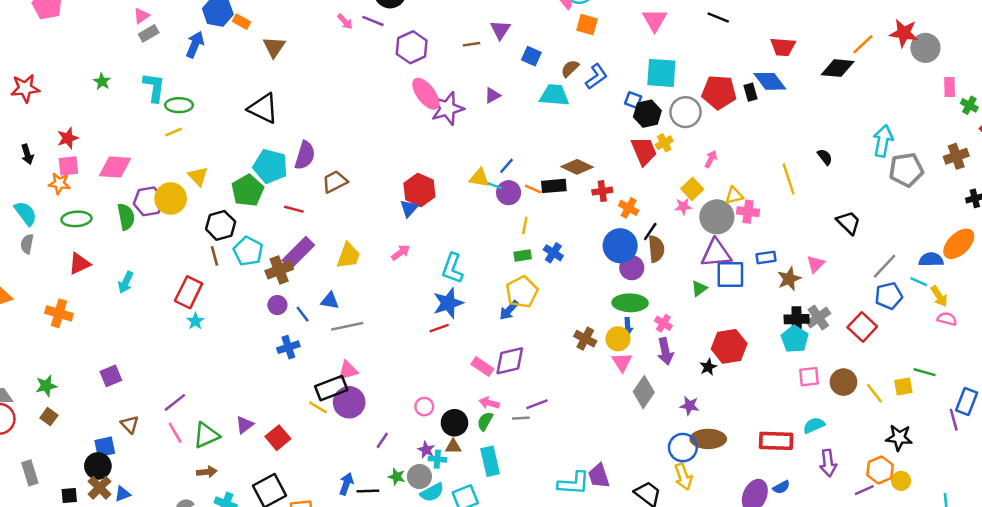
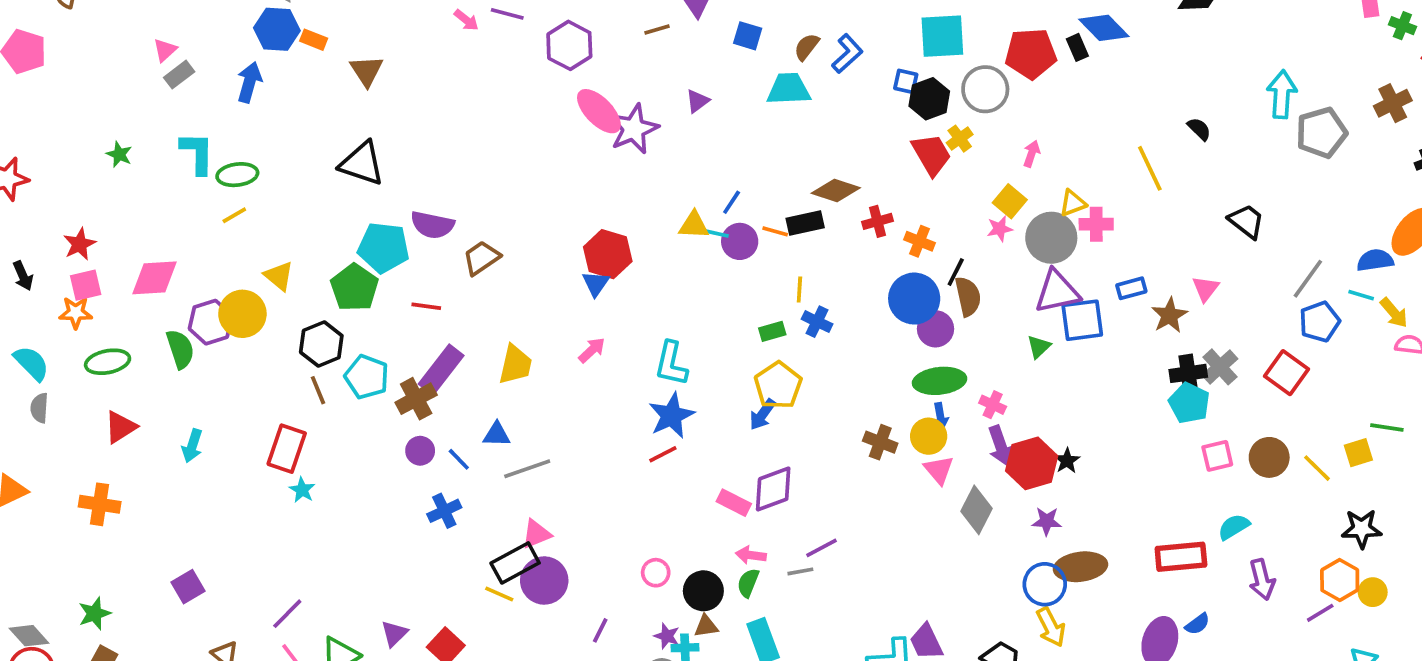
purple semicircle: (305, 155) -> (432, 225), turned 92
yellow line: (525, 226) -> (799, 290), moved
red hexagon: (729, 346) -> (1032, 463), moved

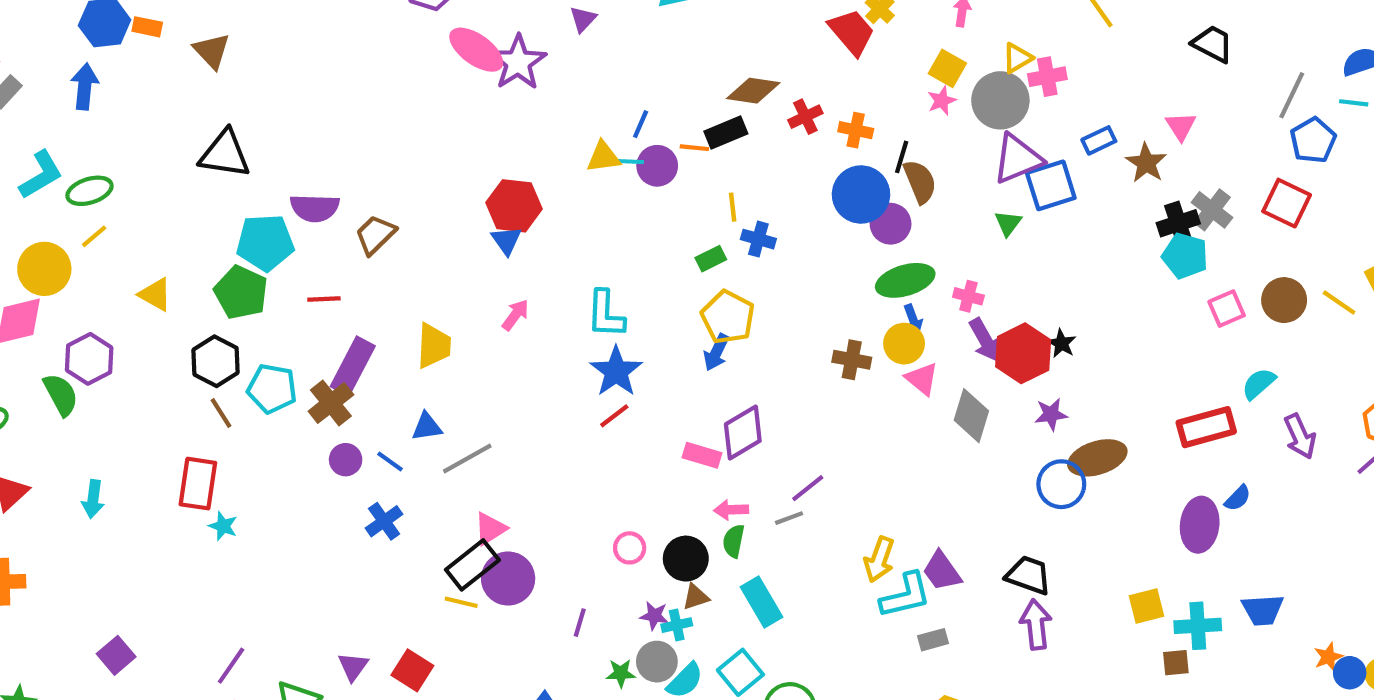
cyan L-shape: (197, 153) -> (41, 175), turned 69
yellow circle: (242, 314) -> (44, 269), moved
yellow arrow: (1051, 627) -> (879, 559), moved, turned 57

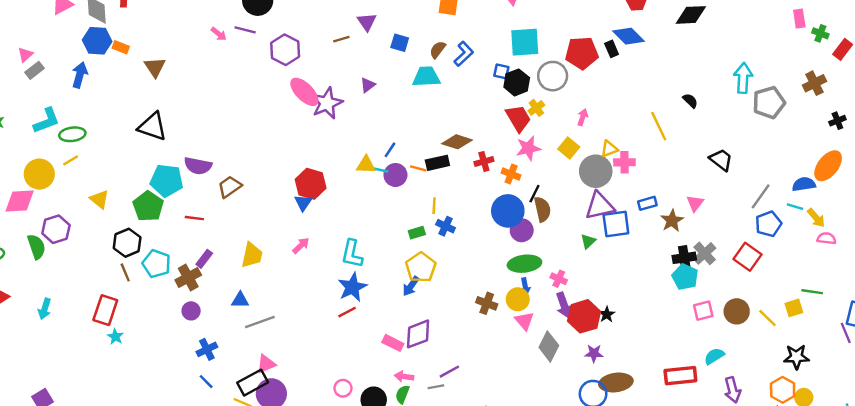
pink star: (942, 101) -> (528, 148), moved, size x1.5
purple rectangle: (353, 366) -> (204, 259), size x0.6
blue line: (390, 462) -> (206, 382), moved

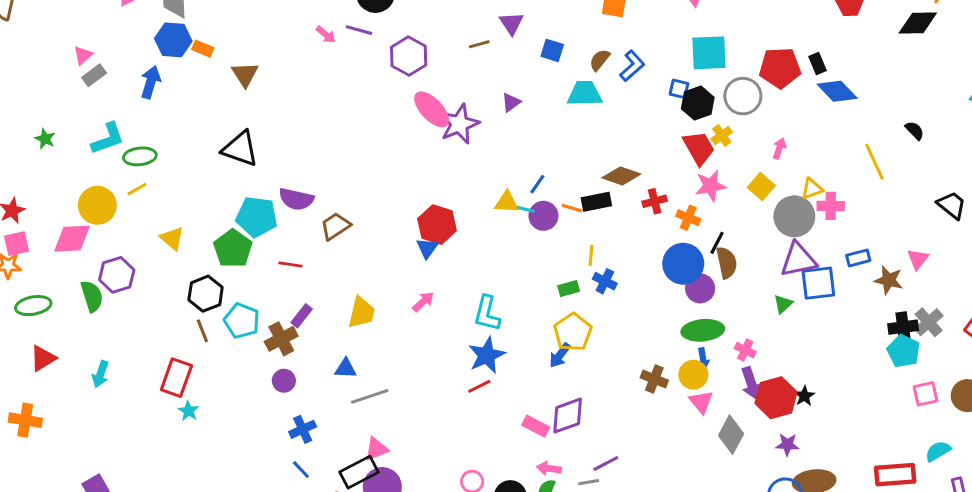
blue diamond: (629, 36) -> (837, 91), moved
brown star: (672, 221) -> (889, 280), turned -30

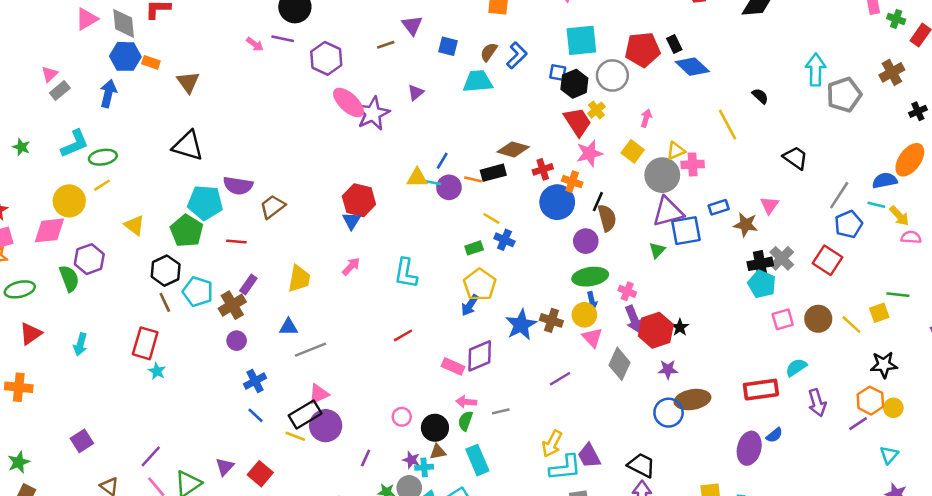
yellow line: (591, 255) -> (491, 218), turned -60
blue circle: (683, 264) -> (557, 202), moved
blue star: (487, 355) -> (521, 325), moved
purple line: (606, 463) -> (560, 379), moved

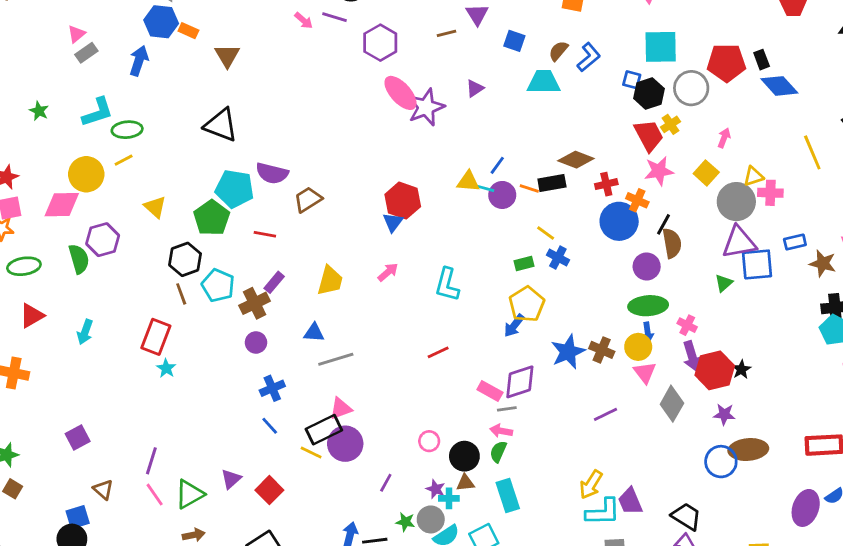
gray line: (501, 411) -> (507, 409), moved
purple line: (151, 456) -> (151, 461), turned -30

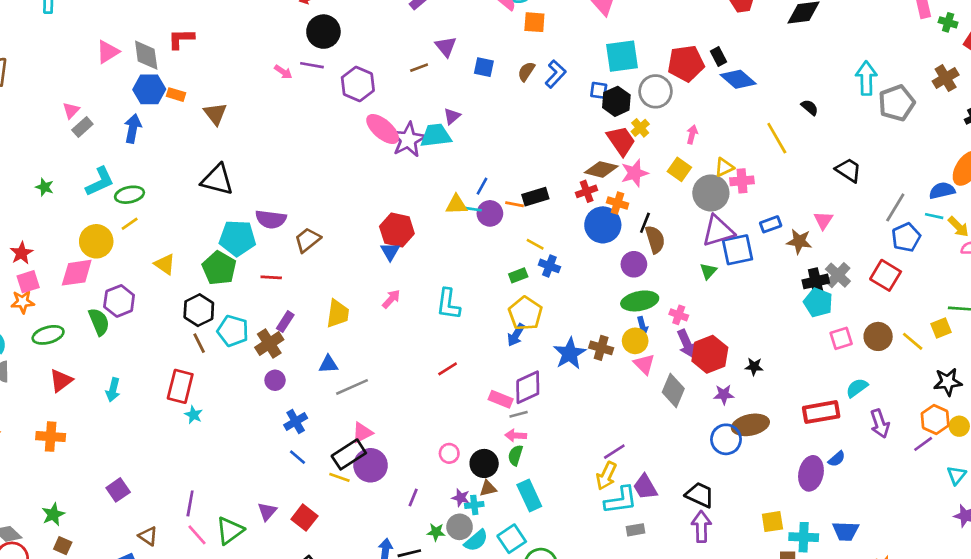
cyan trapezoid: (544, 82) -> (436, 136), moved
brown diamond: (576, 160) -> (601, 169), moved
black star: (741, 369) -> (754, 367), moved, turned -30
purple line: (606, 414) -> (614, 452), moved

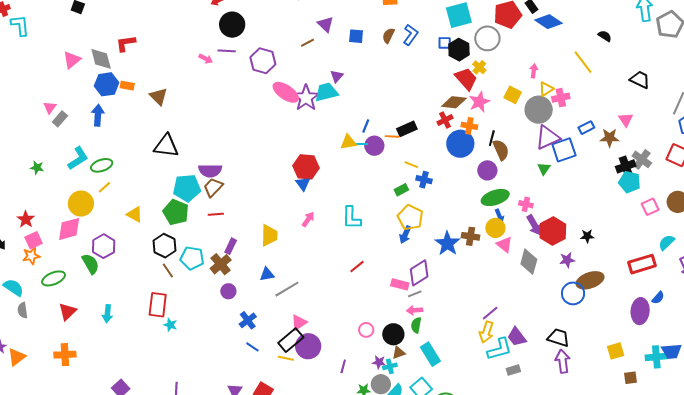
pink arrow: (692, 134) -> (534, 71), moved
brown trapezoid: (308, 240) -> (213, 187), moved
cyan cross: (804, 537) -> (656, 357), moved

